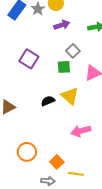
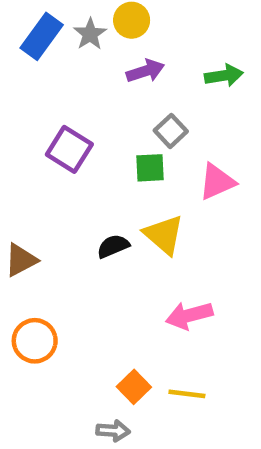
orange circle: (27, 152) -> (35, 341), moved
yellow line: (76, 174) -> (187, 394), moved

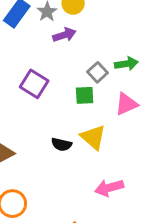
purple arrow: (145, 71) -> (64, 35), moved
green arrow: (224, 76) -> (126, 64), moved
black semicircle: (113, 246) -> (61, 144), turned -144

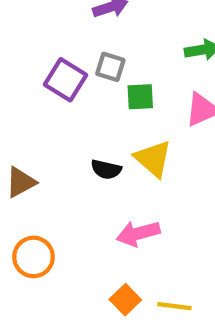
gray square: (98, 72) -> (110, 67), moved, turned -30
pink arrow: (109, 188) -> (138, 233), moved

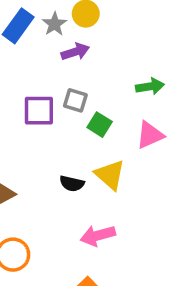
purple square: (66, 80) -> (39, 111), turned -32
green square: (140, 97) -> (100, 125), turned 35

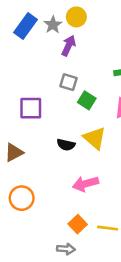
purple arrow: (75, 52) -> (69, 46), turned -48
purple square: (39, 111) -> (31, 108), moved

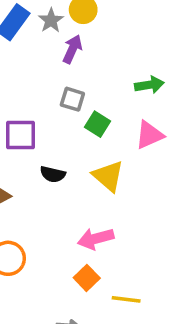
black semicircle: (66, 145) -> (53, 174), moved
orange square: (78, 224) -> (87, 278), moved

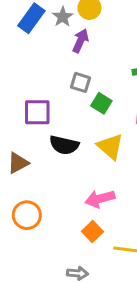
black semicircle: (53, 174) -> (64, 145), size x1.4

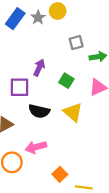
purple arrow: (81, 41) -> (39, 68), moved
gray square: (81, 82) -> (76, 43), moved, turned -32
pink arrow: (100, 199) -> (36, 147), moved

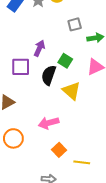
black semicircle: (39, 111) -> (49, 75), moved, turned 96
pink arrow: (36, 147) -> (49, 123), moved

